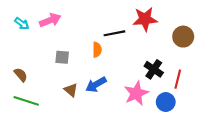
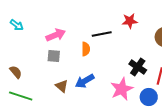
red star: (145, 19) -> (130, 21), size x0.7
pink arrow: (50, 20) -> (56, 35), moved

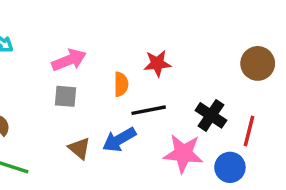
red star: (130, 21) -> (157, 63), moved
black line: (102, 34) -> (149, 110), moved
pink star: (122, 89) -> (183, 153), turned 30

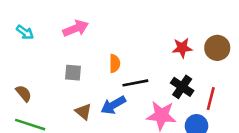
pink arrow: (69, 60) -> (76, 28), moved
red star: (157, 63) -> (182, 48), moved

